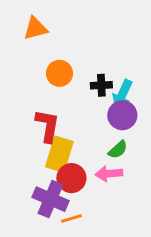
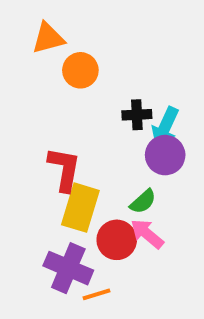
orange circle: (59, 73) -> (80, 70), moved
green semicircle: (118, 150) -> (143, 201), moved
pink arrow: (109, 174) -> (147, 234), turned 45
red circle: (71, 178) -> (117, 240), moved

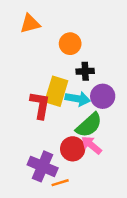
orange circle: (80, 70) -> (70, 44), moved
cyan arrow: (165, 127) -> (78, 99), moved, turned -105
green semicircle: (143, 201) -> (89, 125), size x1.6
yellow rectangle: (80, 208) -> (56, 91), moved

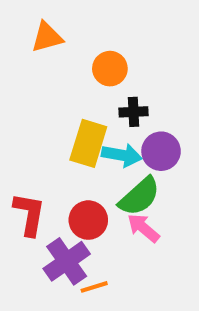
red L-shape: (40, 105) -> (29, 214), moved
red circle: (73, 149) -> (88, 220), moved
purple cross: (43, 166) -> (67, 261), turned 32

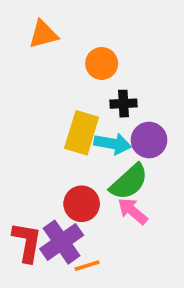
red L-shape: (29, 214) -> (27, 242), moved

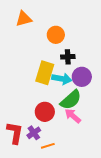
purple cross: (62, 242) -> (34, 133), size x0.6

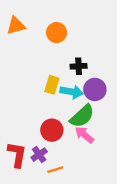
orange triangle: (24, 19) -> (16, 26), moved
orange circle: (56, 35) -> (57, 33), moved
yellow rectangle: (45, 73) -> (52, 85), size x0.7

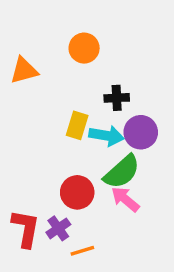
orange triangle: (16, 26) -> (24, 70), moved

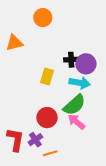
orange circle: (84, 48) -> (43, 18), moved
purple circle: (141, 132) -> (86, 64), moved
cyan arrow: (106, 136) -> (80, 83), moved

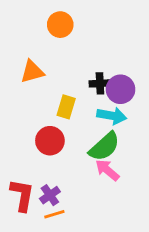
orange triangle: (14, 43) -> (32, 72), moved
red circle: (47, 118) -> (50, 141), moved
orange line: (50, 153) -> (54, 214), moved

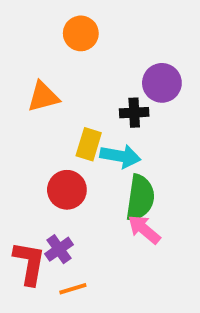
purple circle: (120, 89) -> (162, 83), moved
cyan arrow: (112, 116) -> (120, 156), moved
green semicircle: (104, 147) -> (140, 198), turned -40
purple cross: (50, 195) -> (59, 249), moved

